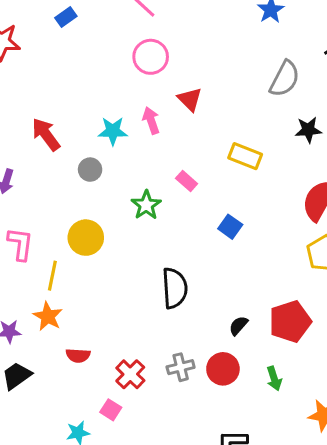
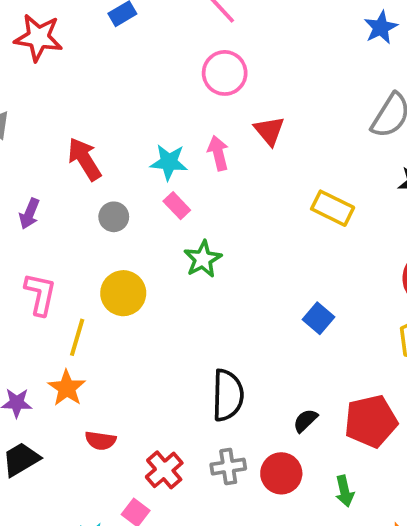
gray circle: (90, 170) -> (114, 217), moved
pink rectangle: (187, 181) -> (177, 206), moved
blue square: (230, 227) -> (319, 318), moved
black semicircle: (175, 288) -> (228, 395), moved

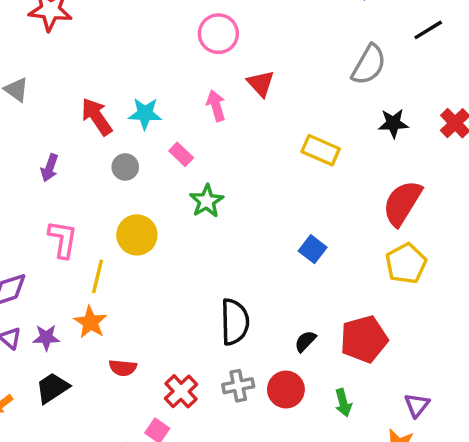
cyan star: (169, 162) -> (145, 114), moved

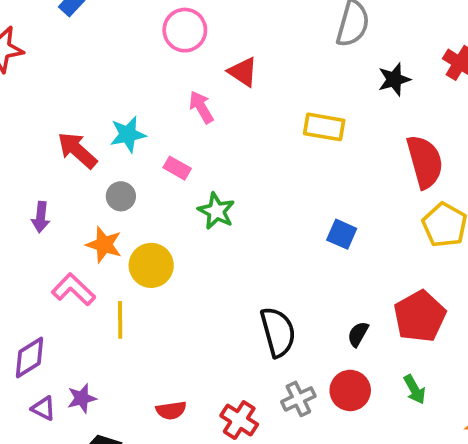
red semicircle: (402, 203) -> (425, 162), turned 147
pink L-shape: (63, 239) -> (73, 290), turned -42
orange star: (90, 322) -> (104, 245), moved

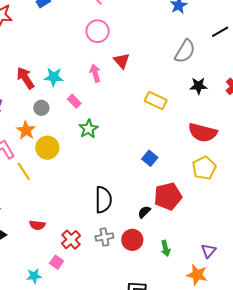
red semicircle: (425, 162) -> (203, 133), turned 104
red pentagon: (420, 316) -> (168, 196), moved
yellow line: (120, 320) -> (24, 171), turned -48

